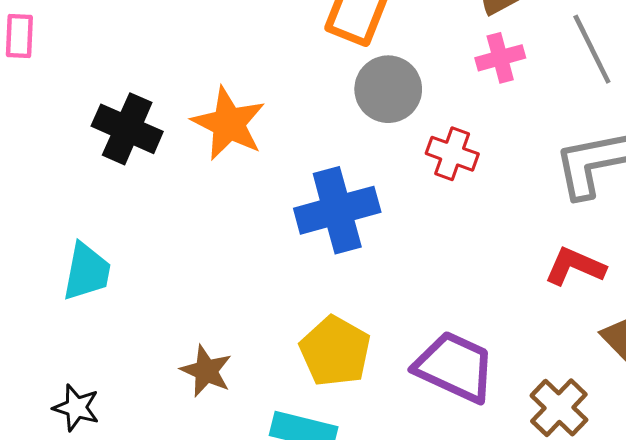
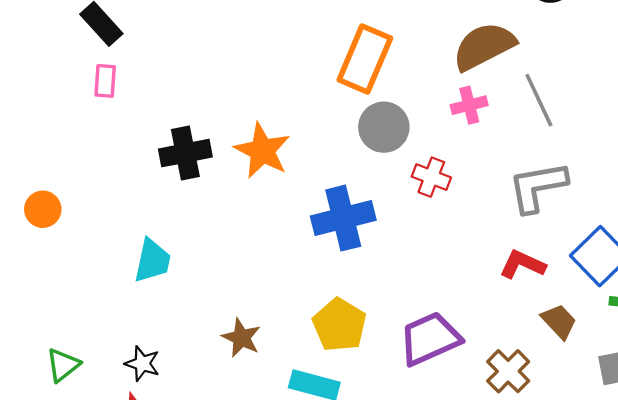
black cross: (127, 129) -> (185, 153), turned -36
purple trapezoid: (455, 367) -> (430, 339), turned -50

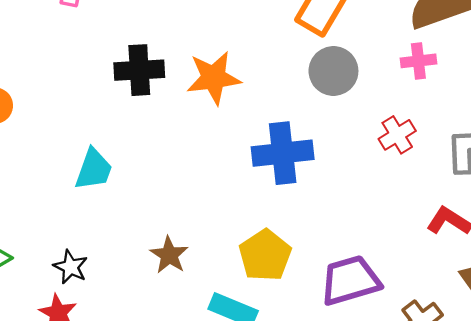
orange star: (262, 151) -> (214, 78), turned 30
red cross: (431, 177) -> (397, 135), moved, turned 30

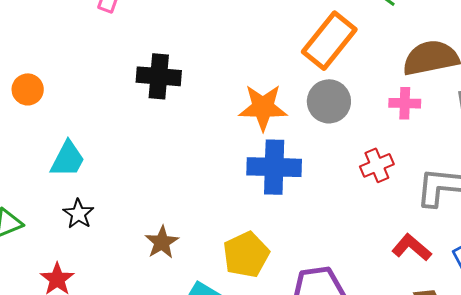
orange star: (214, 78) -> (263, 107), moved
cyan trapezoid: (94, 169) -> (67, 159), moved
black star: (71, 267) -> (78, 214), moved

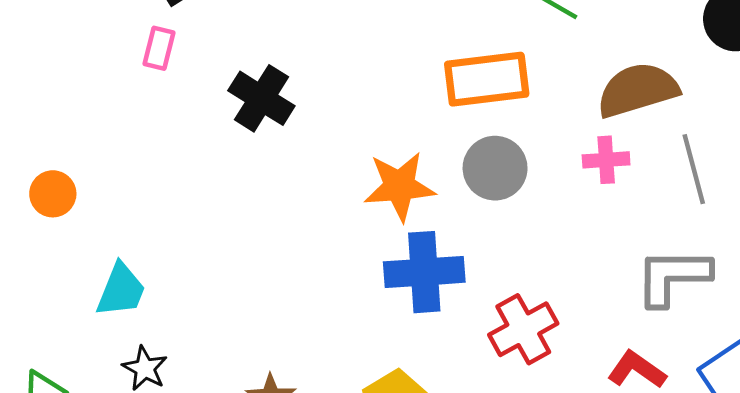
orange rectangle: (329, 41) -> (487, 79), turned 50
black cross: (159, 76) -> (261, 98), moved, turned 33
red cross: (377, 165) -> (523, 329), moved, size x1.4

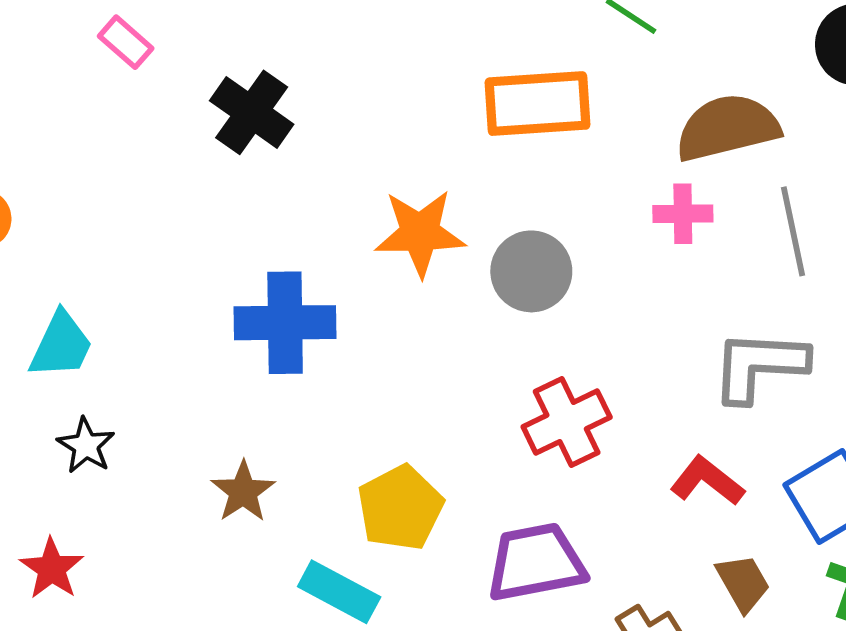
pink rectangle: (159, 48) -> (126, 42), turned -66
gray circle: (495, 168) -> (531, 271), moved
blue cross: (424, 272) -> (285, 323), moved

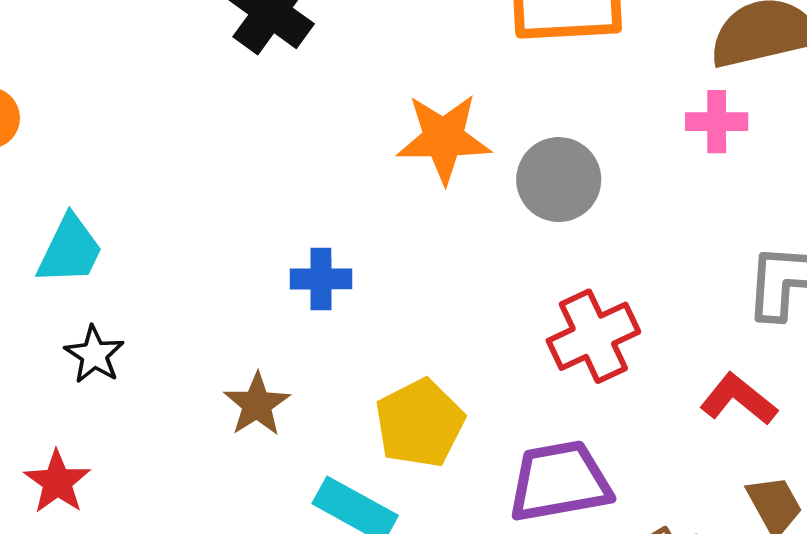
blue cross: (285, 323) -> (321, 279), moved, size x0.6

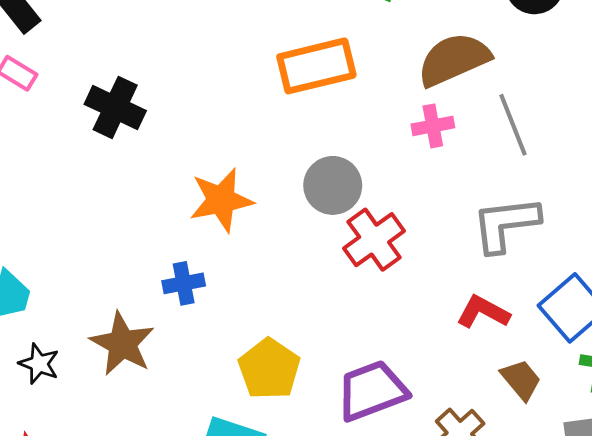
orange star: (444, 138) -> (221, 200), moved
red cross: (593, 336) -> (374, 240), moved
brown star: (257, 404) -> (122, 344), moved, size x1.4

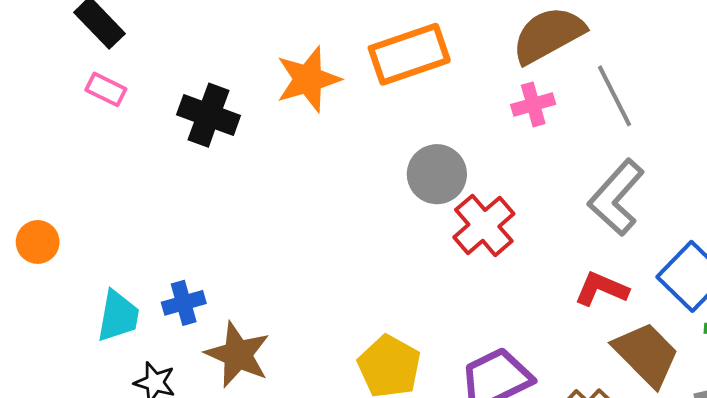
orange star: (221, 200) -> (308, 79), moved
gray L-shape: (506, 224) -> (616, 197), turned -36
blue cross: (184, 283) -> (184, 303), moved
brown trapezoid: (521, 380) -> (646, 354), size x1.6

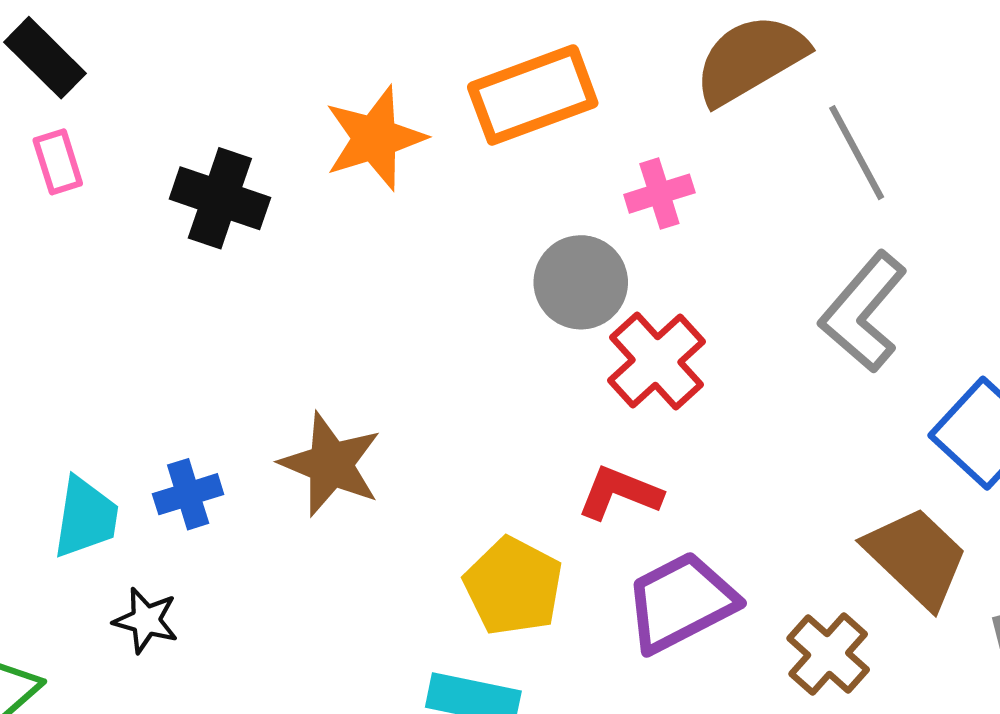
pink rectangle: (106, 89) -> (58, 162), turned 48
pink cross: (533, 104) -> (659, 194), moved
red L-shape: (601, 289) -> (620, 493), moved
brown star: (238, 355) -> (331, 464), moved

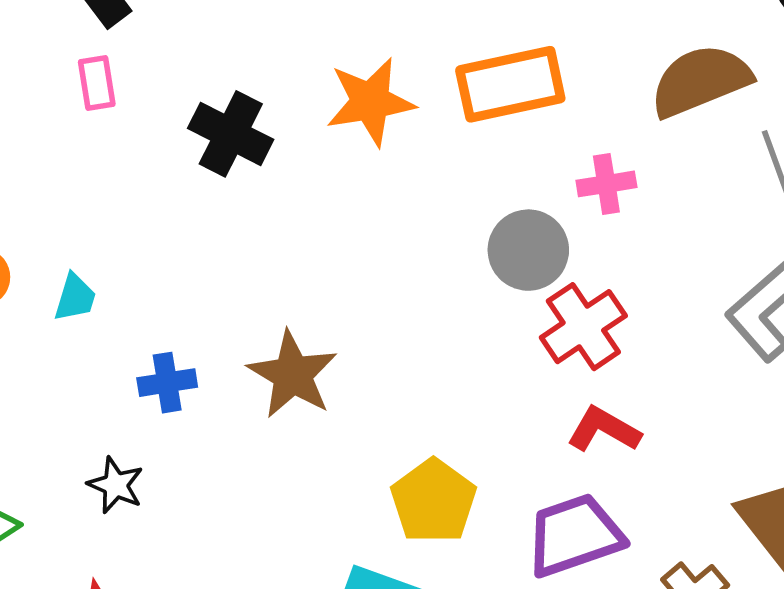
red L-shape: (620, 493) -> (604, 430), moved
cyan trapezoid: (86, 517) -> (75, 298), moved, size x0.7

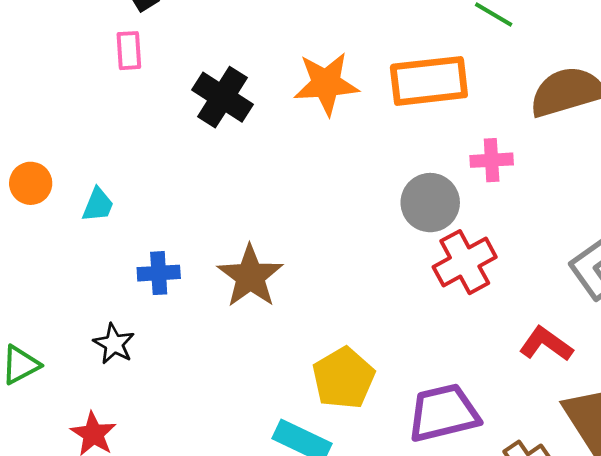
red L-shape: (604, 430) -> (546, 344), moved

